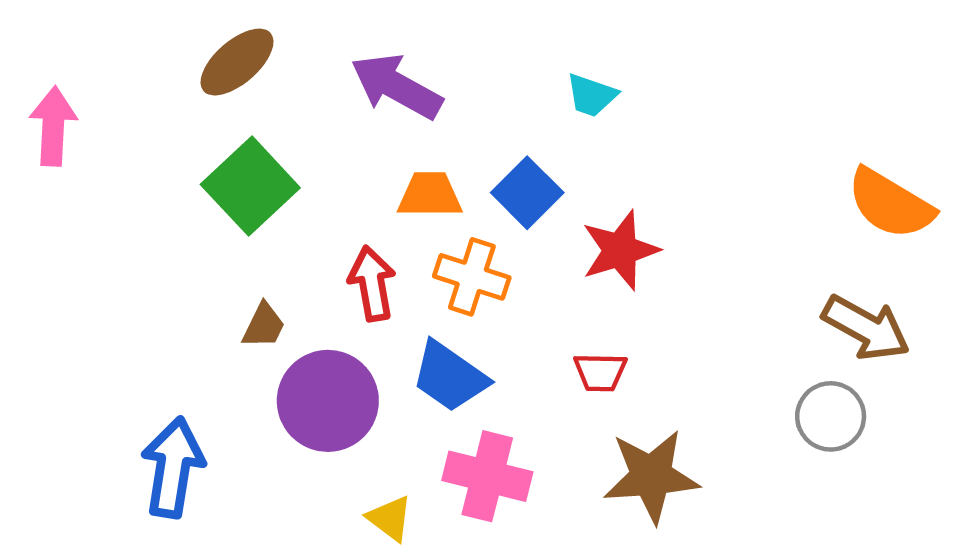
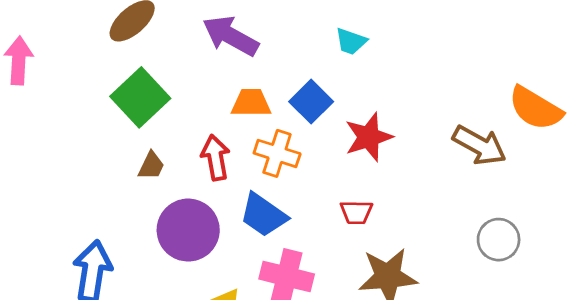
brown trapezoid: (264, 326) -> (151, 166), moved
brown arrow: (866, 328) -> (479, 145), moved

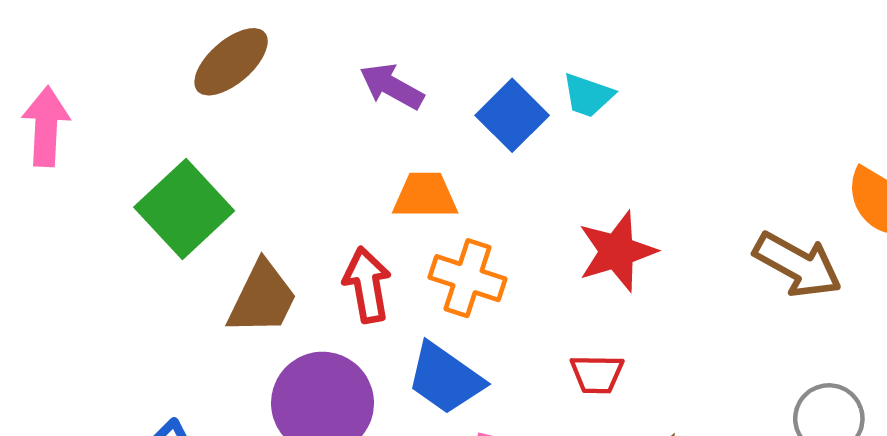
purple arrow: (231, 36) -> (392, 86), size x0.7
green square: (140, 97) -> (184, 209), moved
blue square: (311, 102) -> (512, 115), moved
brown trapezoid: (151, 166) -> (262, 298), size x1.6

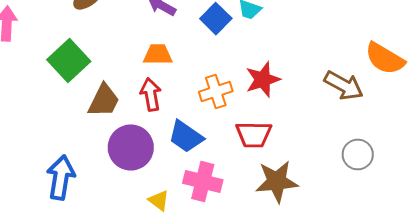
orange trapezoid: (425, 196) -> (158, 54), moved
orange cross: (468, 278) -> (216, 92), moved, turned -36
red trapezoid: (597, 374) -> (254, 134), size x1.5

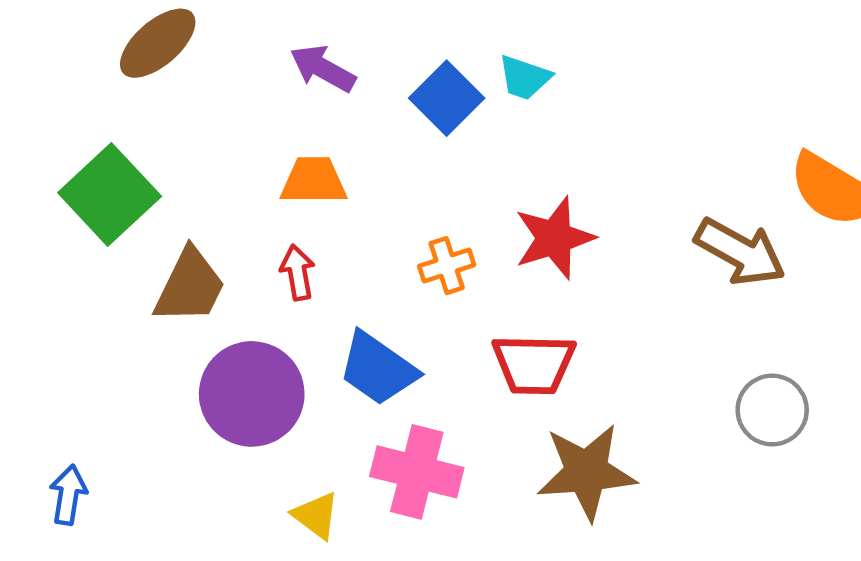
orange cross: (216, 92) -> (447, 266), size x0.7
red arrow: (151, 94) -> (298, 272), size x0.7
blue arrow: (61, 178) -> (68, 495), moved, size x0.6

